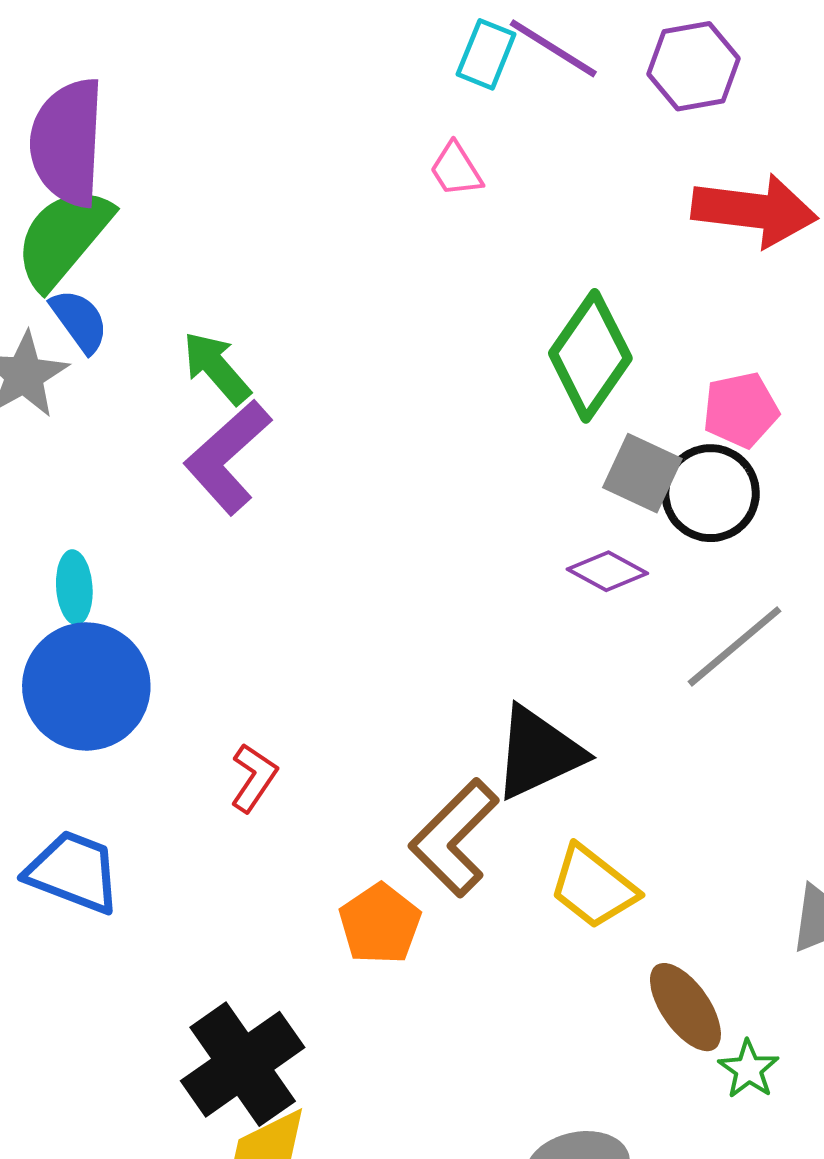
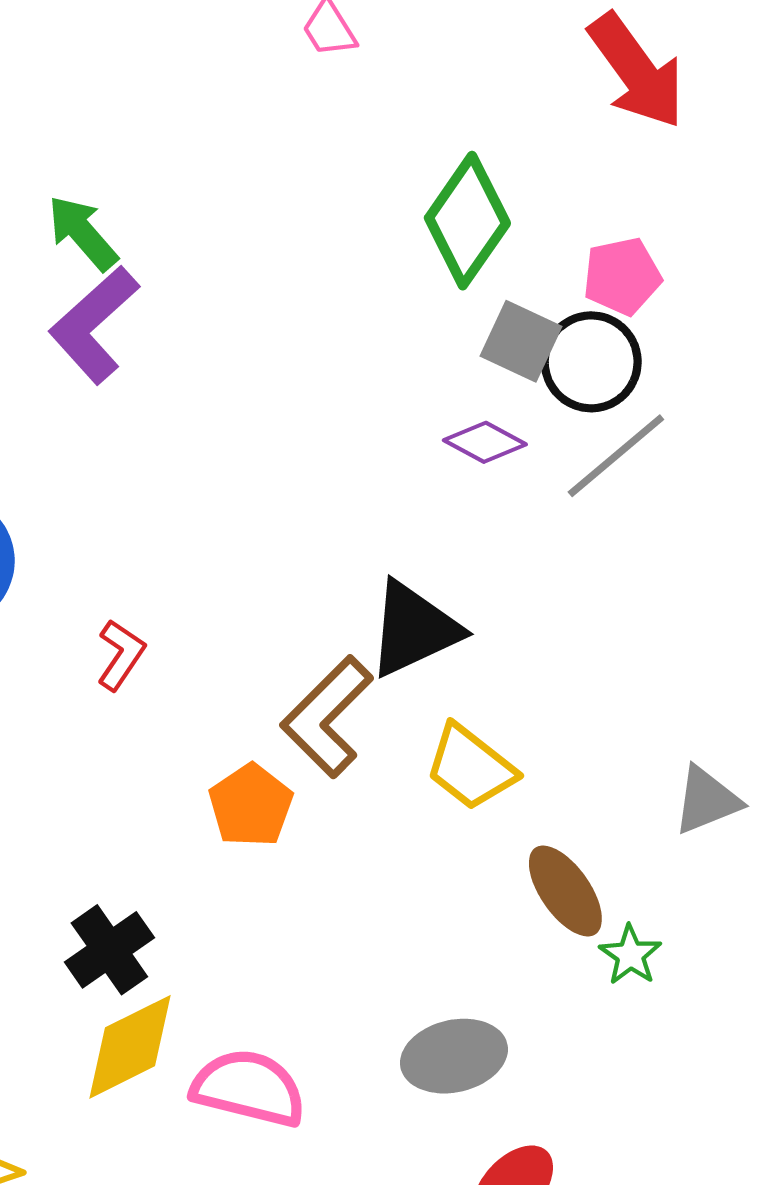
red arrow: (755, 211) -> (637, 71), turned 47
gray line: (735, 646) -> (616, 456), moved
black cross: (243, 1064) -> (109, 950), size x0.7

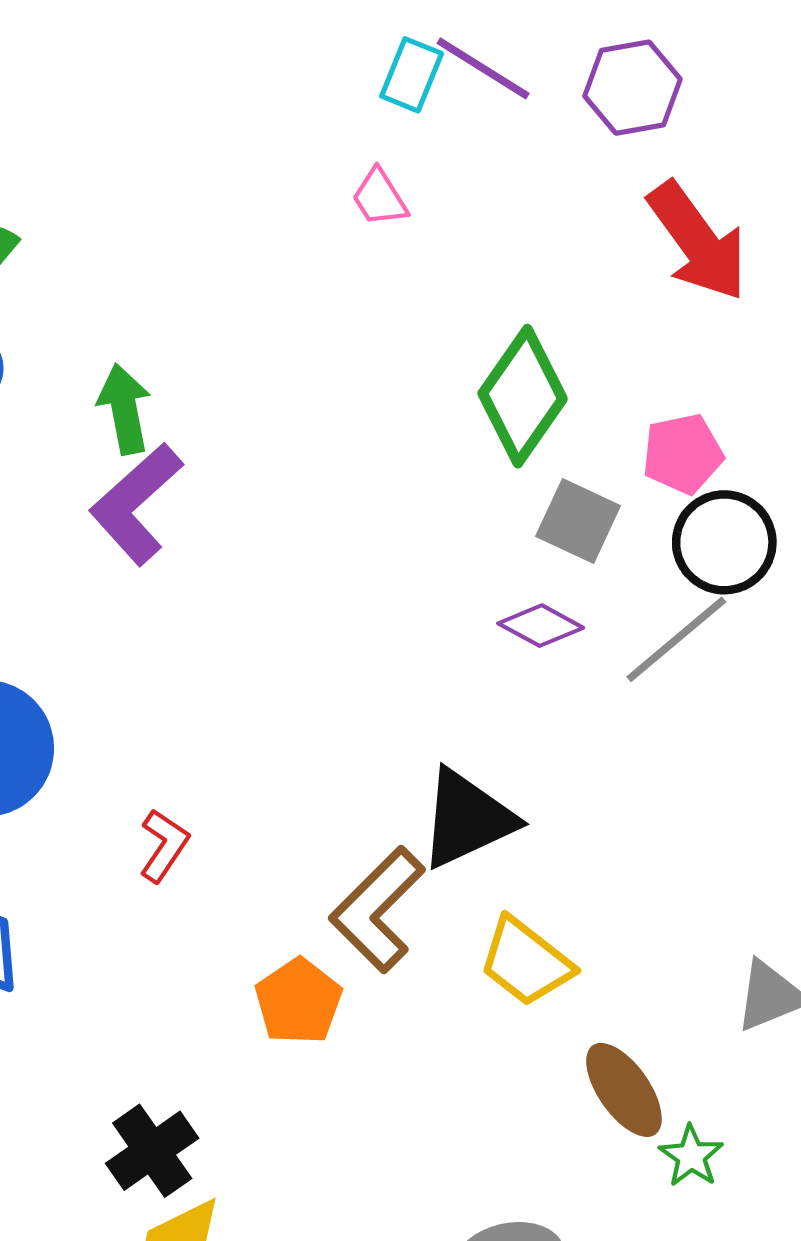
green arrow: (83, 233) -> (124, 409), turned 30
black circle: (591, 362) -> (724, 542), moved

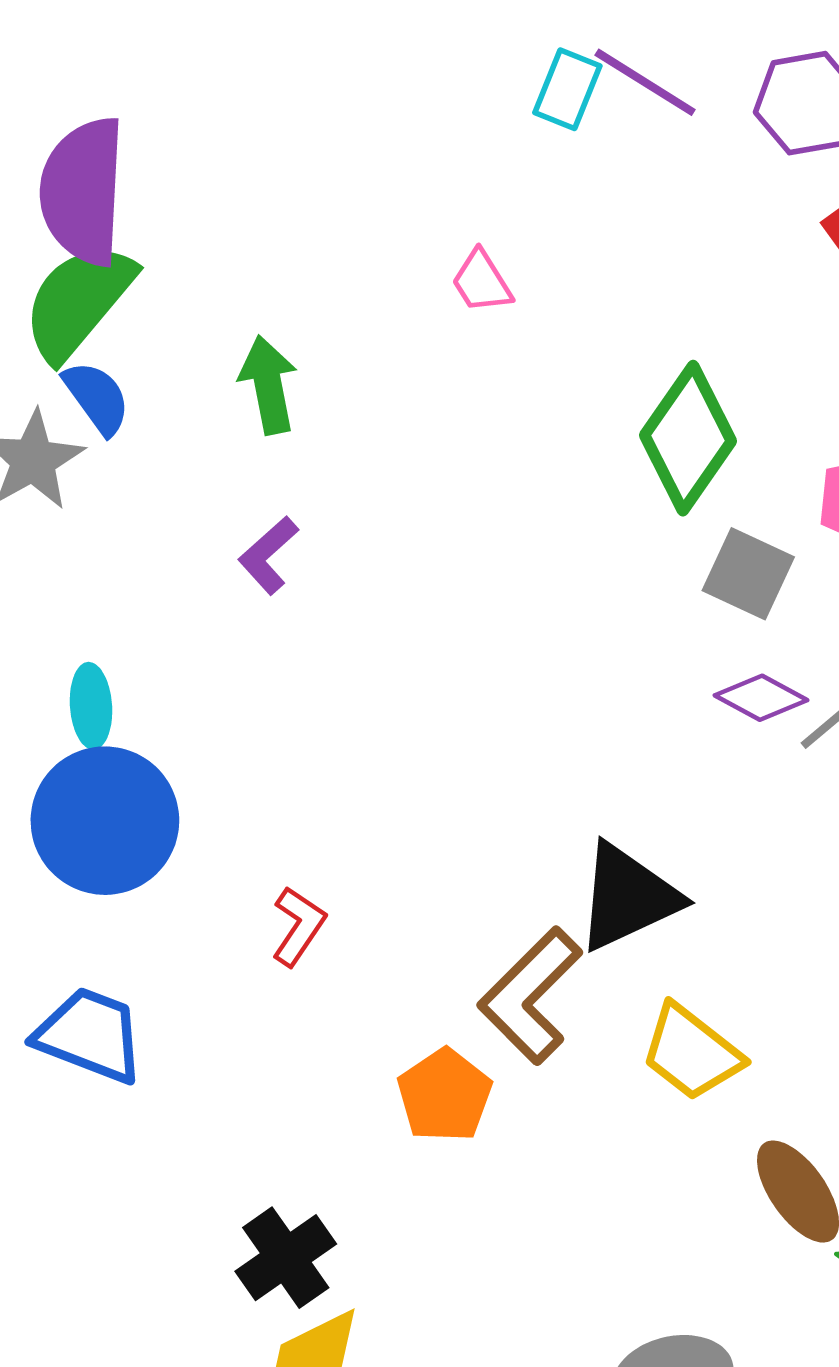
pink trapezoid: (380, 198) -> (482, 282), moved
green arrow: (124, 409) -> (268, 385), moved
purple L-shape: (136, 504) -> (268, 555), size x0.6
purple diamond: (541, 626) -> (761, 698), moved

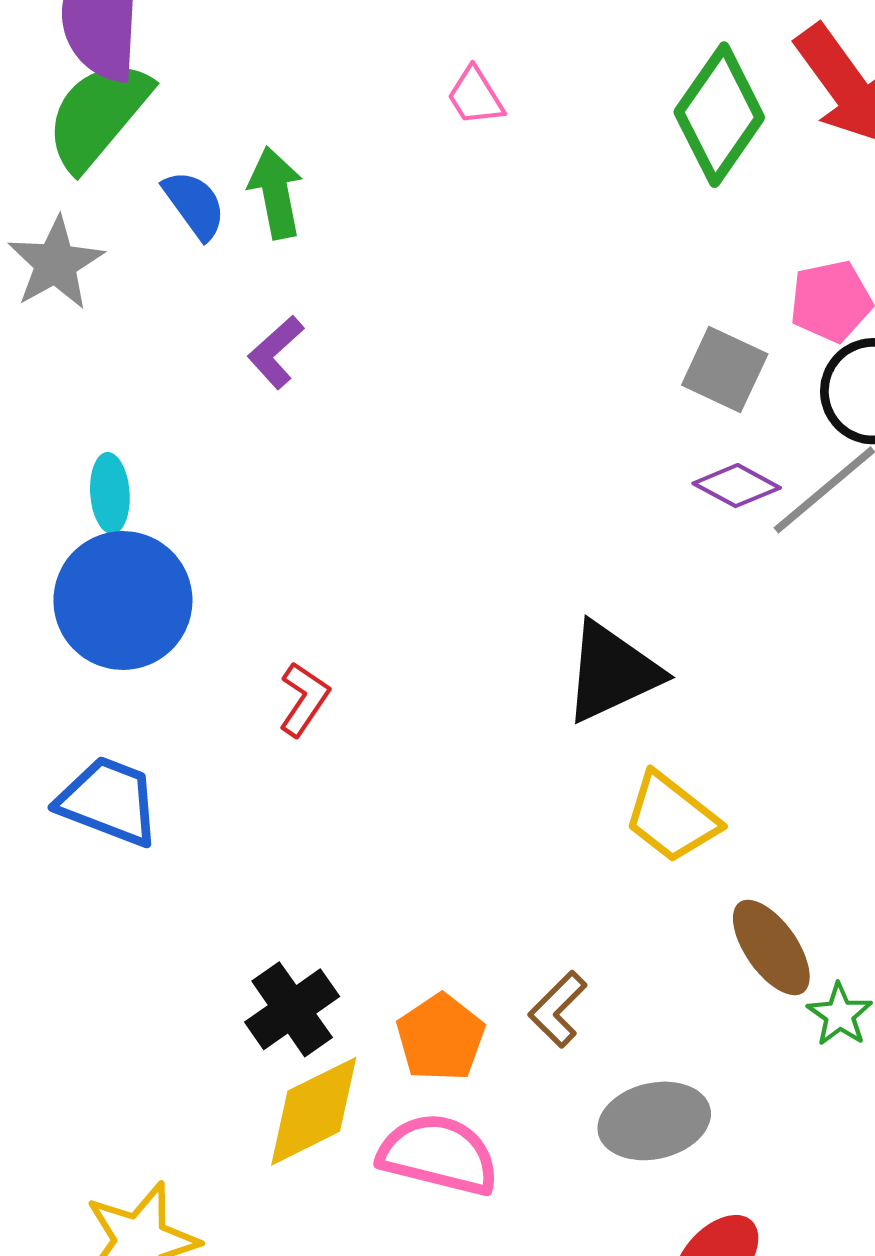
blue semicircle: (97, 398) -> (194, 205), moved
green diamond: (688, 438) -> (719, 115), moved
brown L-shape: (530, 996) -> (558, 1009), moved, size x0.6
orange pentagon: (445, 1095) -> (441, 1037), moved

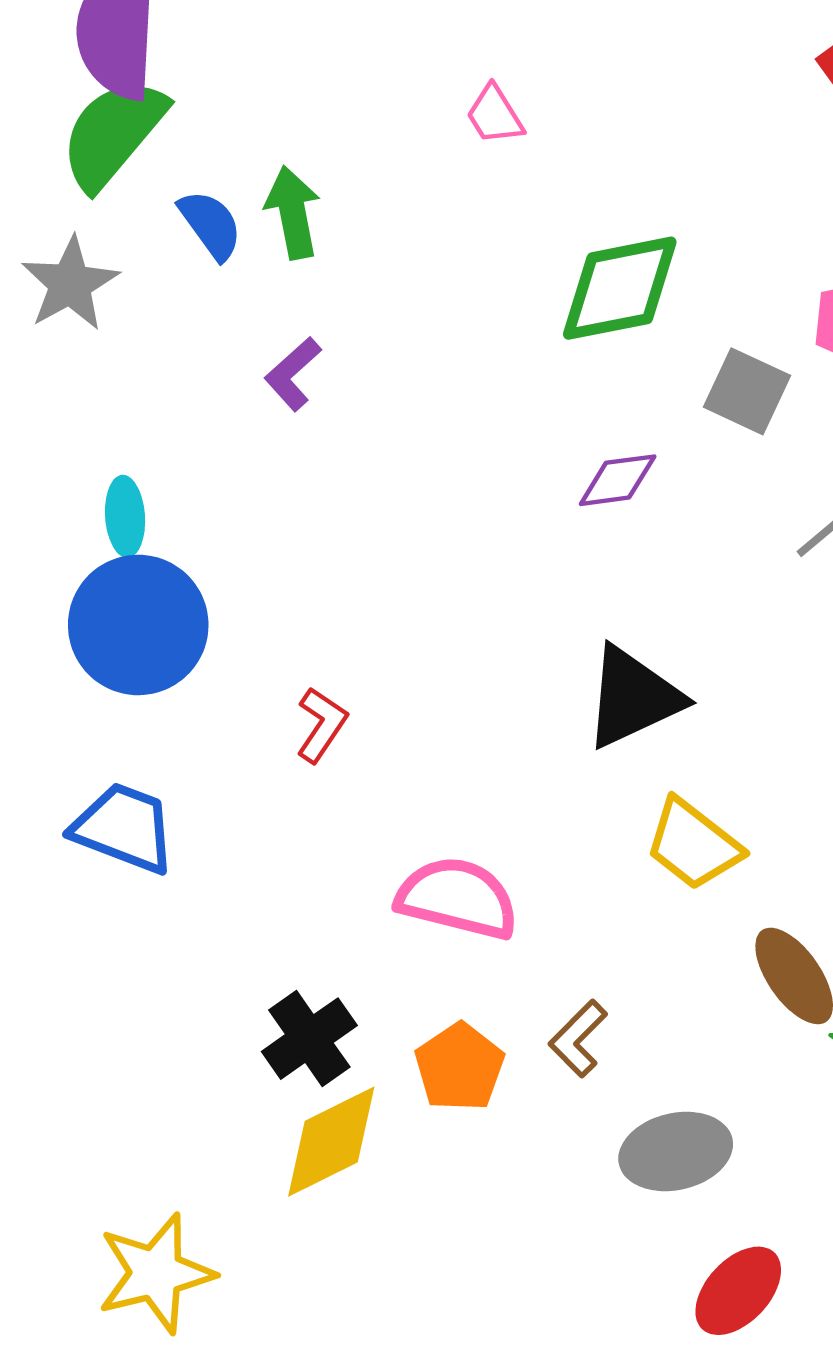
green diamond: (719, 115) -> (620, 288), moved, turned 44
purple diamond: (737, 486) -> (618, 480), moved, turned -36
pink semicircle: (438, 1155) -> (457, 898), moved

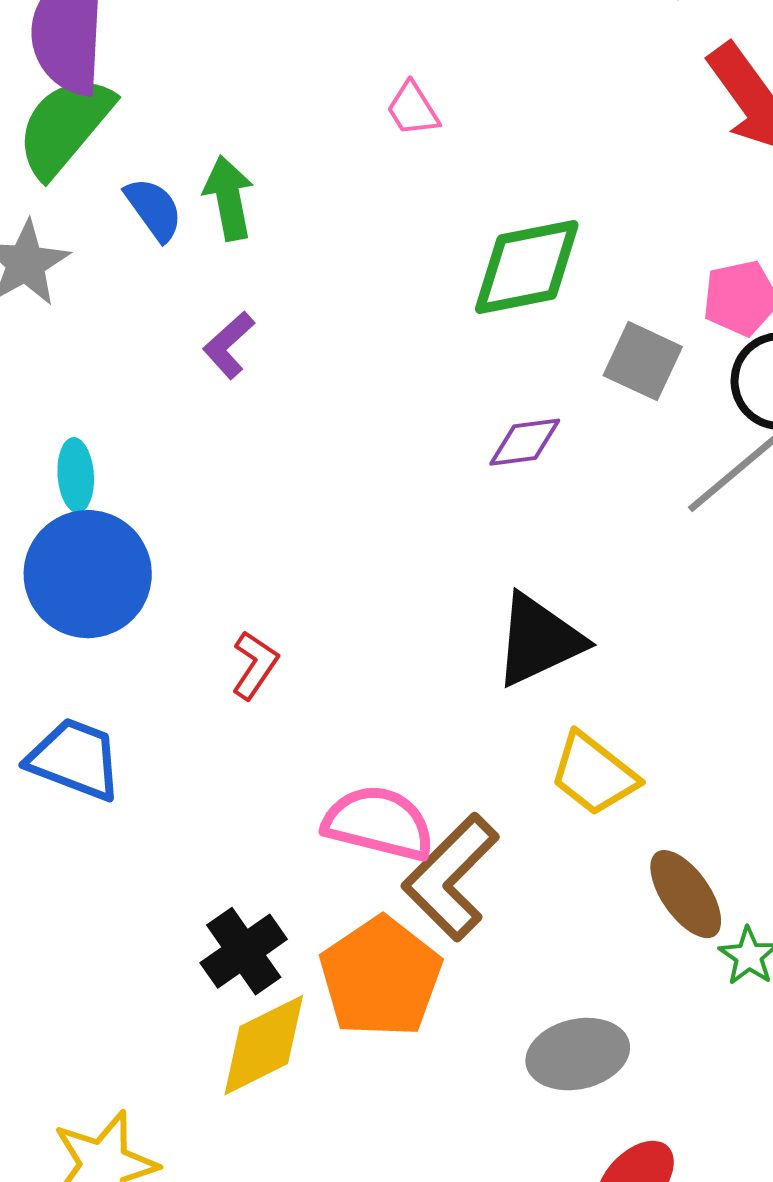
brown L-shape: (578, 1039) -> (451, 877), moved, size x1.8
orange pentagon: (460, 1067) -> (381, 977), size x1.5

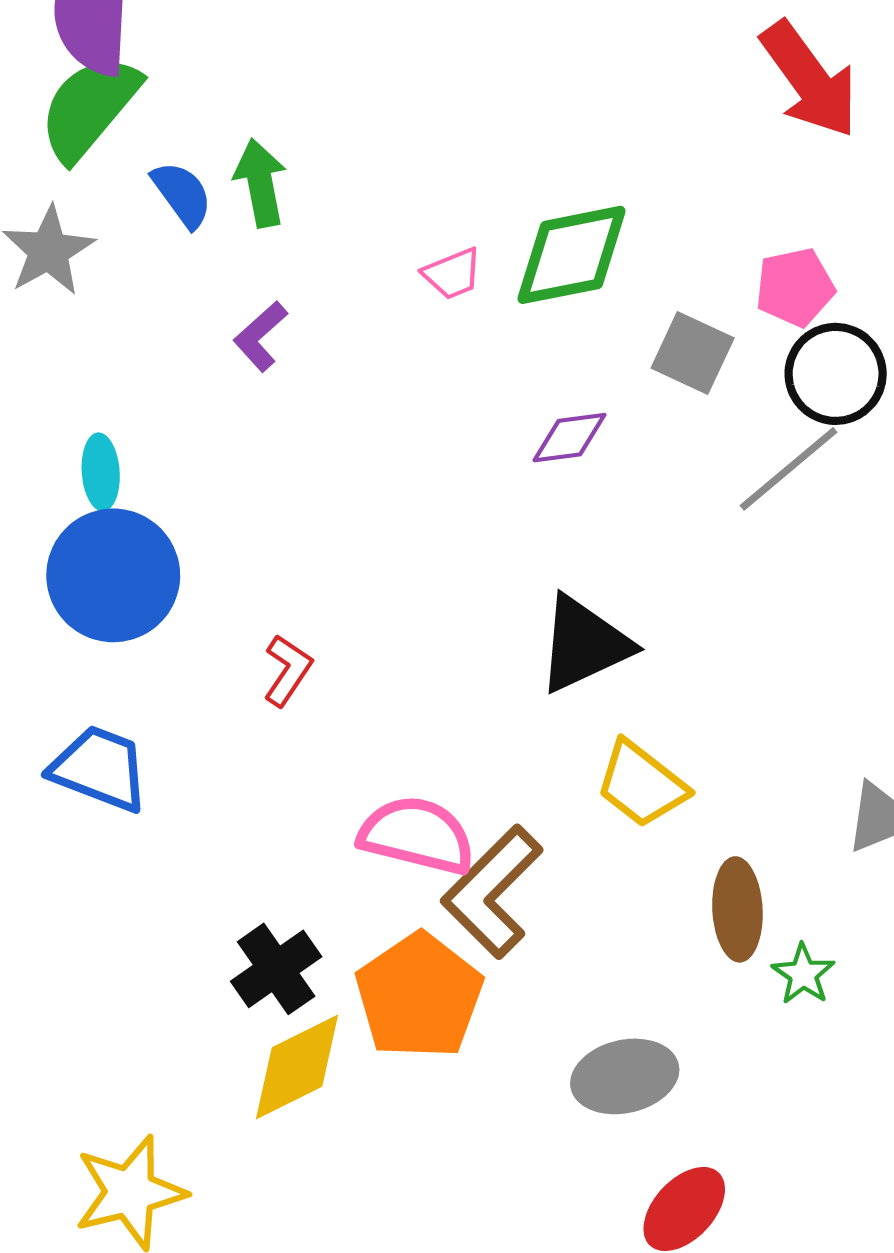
pink trapezoid: (413, 109) -> (452, 274), moved, turned -80
brown ellipse: (686, 894) -> (737, 909), turned 32

